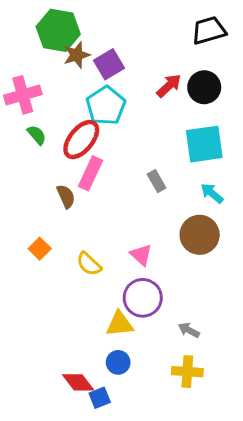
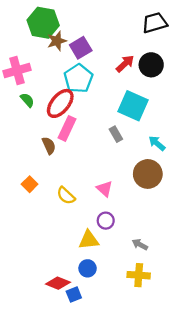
cyan square: (204, 144) -> (133, 106), moved, turned 32
purple circle: (143, 298) -> (106, 221), size x0.6
red diamond: (78, 382) -> (58, 283), turned -30

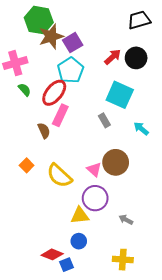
brown star: (57, 41) -> (51, 36), size x1.4
brown circle: (148, 174) -> (116, 162), moved
yellow semicircle: (66, 196) -> (59, 176), size x1.5
purple circle: (106, 221) -> (95, 198), size x1.6
yellow cross: (139, 275) -> (123, 260), moved

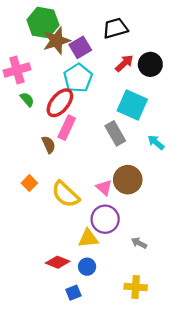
black trapezoid: (139, 20) -> (115, 28), moved
gray rectangle: (104, 120) -> (115, 133), size x1.5
red diamond: (52, 254) -> (58, 262), moved

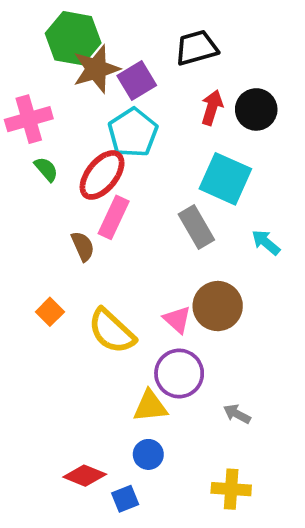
red arrow: (124, 63) -> (212, 108), turned -30
red diamond: (58, 262) -> (85, 476), moved

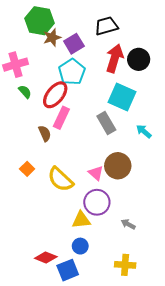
brown star: (96, 69) -> (52, 37), size x0.7
red arrow: (212, 108) -> (115, 58), size x1.5
blue square: (125, 499) -> (68, 270), size x1.5

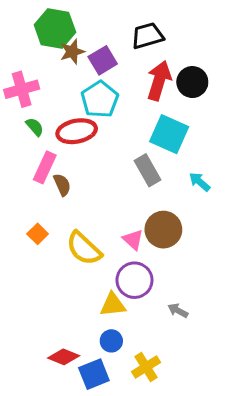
red ellipse: (55, 95) -> (77, 131), turned 40
pink rectangle: (61, 118) -> (45, 167), moved
yellow cross: (125, 265) -> (146, 367), moved, turned -36

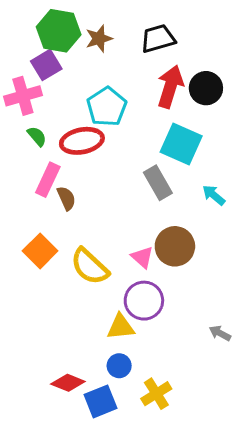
brown star: (72, 52) -> (99, 39), moved
purple square: (103, 60) -> (46, 65), moved
orange square: (38, 234) -> (40, 251), size x1.5
gray arrow: (178, 311) -> (220, 333), moved

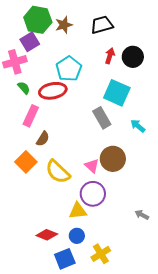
red arrow: (170, 87) -> (110, 56), size x0.6
brown semicircle: (66, 198) -> (43, 139), moved, turned 56
red diamond: (68, 383) -> (47, 235), moved

